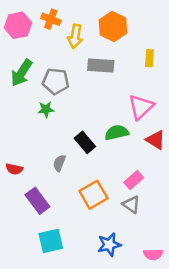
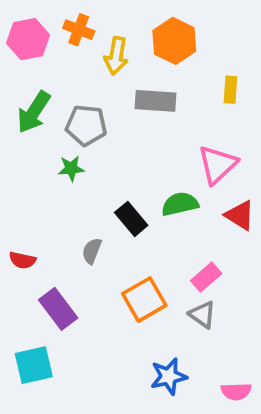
cyan square: (51, 241) -> (34, 365), moved

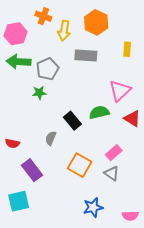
pink hexagon: (28, 39) -> (16, 34), moved
green arrow: (34, 112) -> (19, 62), turned 60
gray pentagon: (86, 125) -> (48, 69), turned -30
orange square: (144, 300) -> (80, 165), turned -30

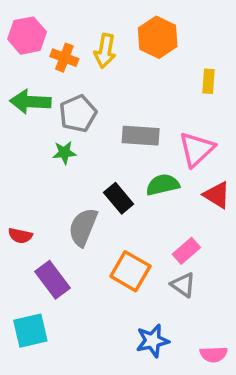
orange cross: (43, 16) -> (64, 58), moved
pink hexagon: (16, 34) -> (27, 36), moved
gray rectangle: (86, 55) -> (141, 136), moved
gray semicircle: (51, 138) -> (83, 227), size x1.6

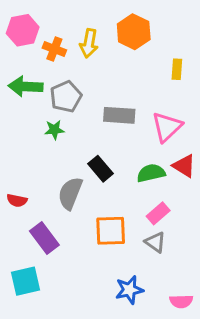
green semicircle: (163, 185) -> (151, 173), moved
orange square: (130, 271) -> (111, 231), turned -32

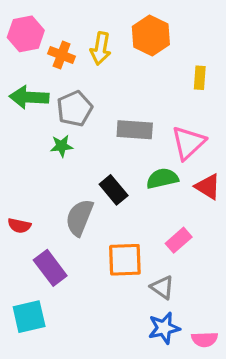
green semicircle: (151, 173) -> (162, 178), moved
gray triangle: (155, 242) -> (162, 287), moved
blue star: (129, 290) -> (164, 328), moved

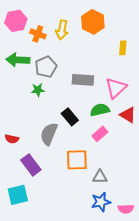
pink rectangle: (179, 240) -> (100, 134), moved
gray triangle: (162, 287) -> (100, 177), turned -35

